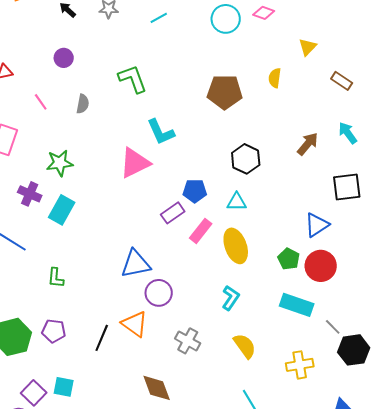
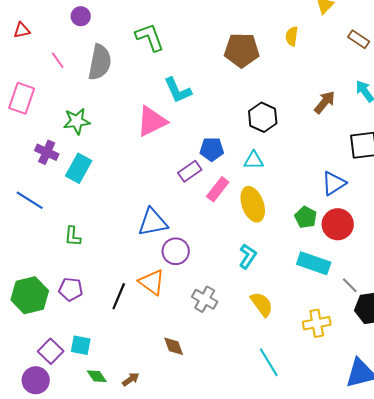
gray semicircle: (83, 104) -> (100, 62), size x1.8
brown diamond: (157, 388) -> (174, 346), size x0.7

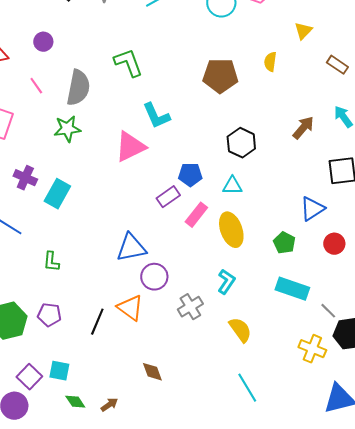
purple circle: (81, 16) -> (43, 42), moved
green star: (77, 121) -> (67, 129), moved
red circle: (338, 224) -> (334, 244), moved, size x0.7
gray cross: (205, 299) -> (190, 307), moved, turned 30
yellow cross: (317, 323) -> (312, 349), moved, turned 32

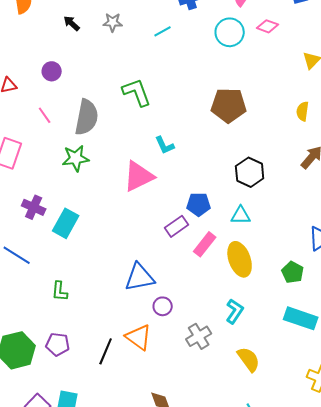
yellow semicircle: (270, 62) -> (303, 111), moved
cyan L-shape: (156, 116) -> (165, 145), size x0.7
purple circle: (154, 277) -> (163, 306), size x0.7

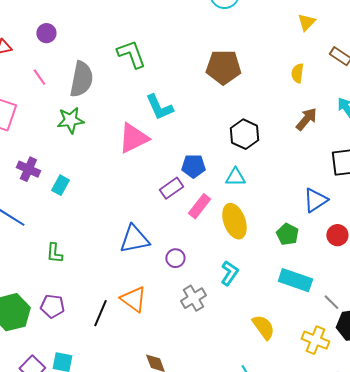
cyan L-shape: (165, 145) -> (159, 107), size x1.4
cyan rectangle: (66, 223) -> (60, 185), size x0.7
purple circle: (163, 306) -> (175, 258), moved
yellow semicircle: (249, 359) -> (263, 327), moved

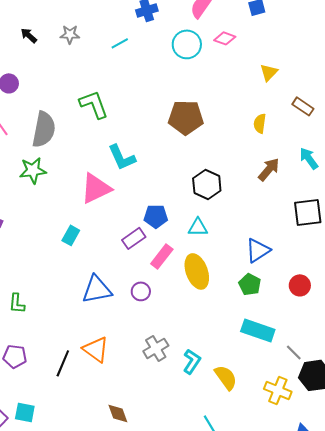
cyan rectangle: (60, 185) -> (71, 235), moved
blue triangle: (315, 200) -> (258, 250), moved
purple circle: (175, 258) -> (141, 291), moved
cyan L-shape: (229, 273) -> (192, 361), moved

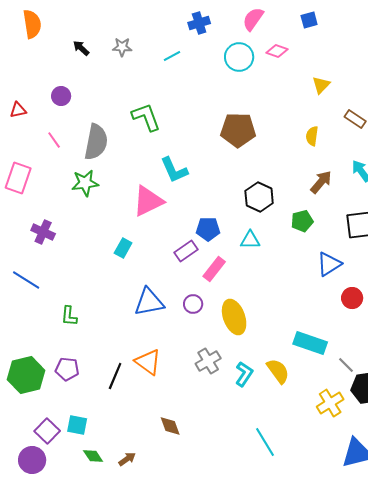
blue triangle: (258, 250) -> (329, 264), moved
yellow ellipse: (197, 271) -> (234, 317), moved
green pentagon: (250, 284) -> (302, 221), moved, turned 30
yellow semicircle: (226, 377) -> (278, 371), moved
yellow cross: (278, 390) -> (330, 403), turned 36

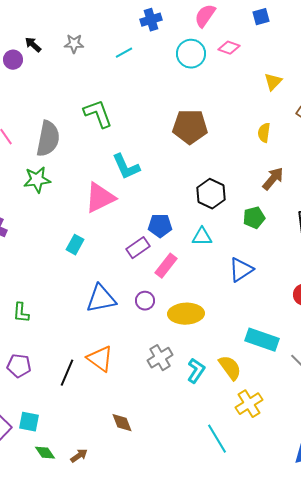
purple circle: (61, 96) -> (13, 60), moved
blue triangle: (329, 264) -> (241, 270), moved
yellow ellipse: (234, 317) -> (186, 314), turned -72
yellow cross: (330, 403) -> (249, 404), moved

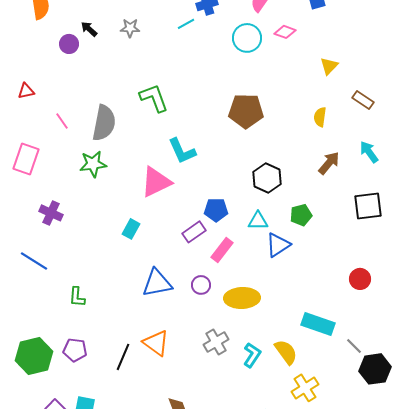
cyan line: (124, 53) -> (186, 24), moved
green pentagon: (254, 218) -> (301, 215), moved
blue triangle: (241, 270) -> (278, 245), moved

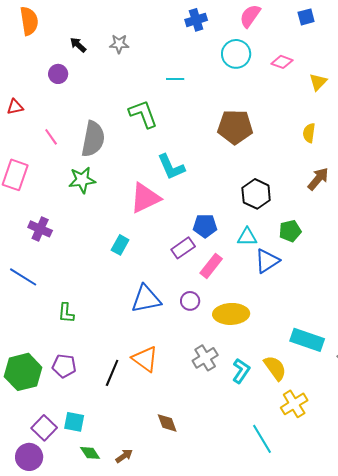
cyan line: (186, 24) -> (175, 79), moved, turned 30
pink diamond: (285, 32) -> (282, 62), moved
purple circle: (69, 44) -> (58, 74), moved

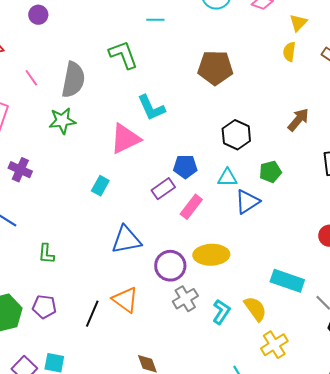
yellow semicircle: (309, 133) -> (289, 52), moved
purple circle: (190, 301) -> (170, 266), moved, size x1.6

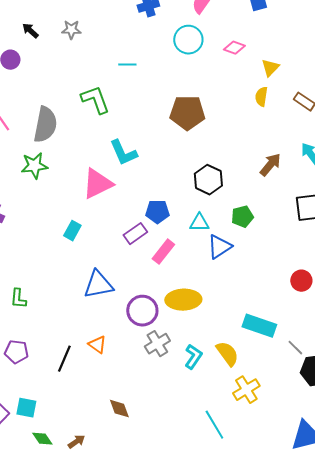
orange triangle: (125, 300) -> (97, 345), size x0.7

